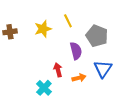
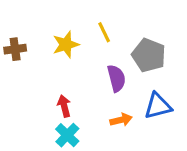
blue triangle: (103, 69) -> (158, 106), turned 42
red arrow: (58, 70) -> (64, 106), moved

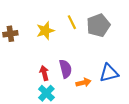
gray pentagon: (149, 55) -> (98, 25), moved, turned 30
purple semicircle: (116, 78) -> (65, 69), moved

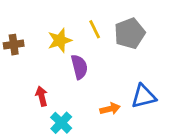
purple semicircle: (65, 69) -> (79, 67), moved
red arrow: (44, 73) -> (42, 96), moved

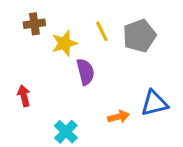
brown cross: (14, 45) -> (34, 24), moved
red arrow: (42, 96) -> (24, 96), moved

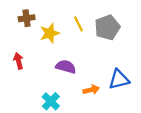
purple semicircle: (85, 72) -> (66, 67), moved, turned -60
red arrow: (24, 96) -> (18, 61), moved

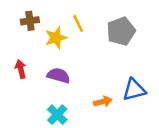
yellow line: (78, 24) -> (78, 23), moved
purple semicircle: (66, 67) -> (59, 76), moved

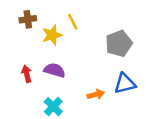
gray pentagon: (121, 31) -> (119, 44), moved
red arrow: (21, 69) -> (27, 74), moved

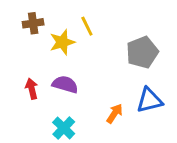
orange arrow: (96, 94) -> (115, 113), turned -42

